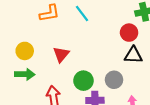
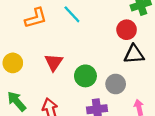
green arrow: (25, 74) -> (17, 101), moved, turned -126
green circle: (83, 81) -> (85, 76), moved

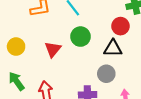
black triangle: (134, 54) -> (113, 48), moved
green circle: (85, 76) -> (81, 37), moved

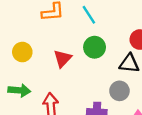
green arrow: (16, 81) -> (19, 90), turned 126

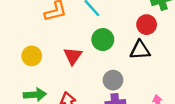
gray circle: (119, 91) -> (113, 80), moved

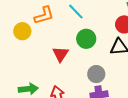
yellow circle: (32, 56) -> (22, 31), moved

